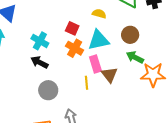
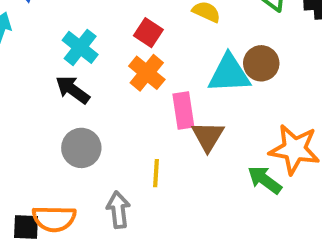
cyan triangle: (99, 40) -> (229, 74), moved
green arrow: (135, 57) -> (265, 180), moved
yellow line: (86, 83) -> (156, 173), moved

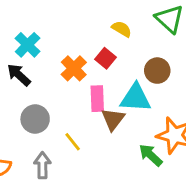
red square: (148, 33) -> (106, 58), moved
cyan triangle: (229, 74) -> (136, 98), moved
gray circle: (81, 148) -> (35, 119), moved
yellow line: (156, 173) -> (73, 142), turned -48

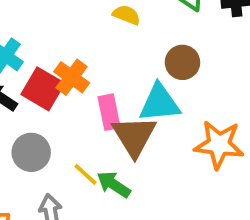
red square: (106, 58) -> (43, 89), moved, size x1.5
brown triangle: (113, 119) -> (134, 136), size x1.4
green arrow: (151, 155) -> (114, 184), moved

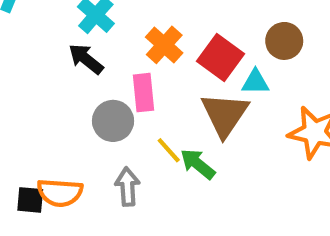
red square: (43, 89) -> (220, 58), moved
cyan triangle: (160, 103) -> (255, 82), size x0.6
pink rectangle: (109, 112) -> (143, 93), moved

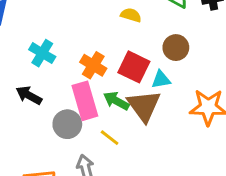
black arrow: (86, 59) -> (29, 95), moved
pink rectangle: (143, 93) -> (85, 101), size x1.4
green arrow: (198, 164) -> (116, 101), moved

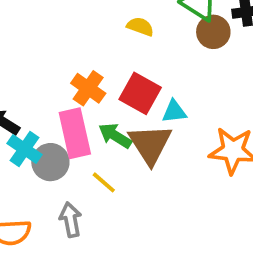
brown circle: (176, 48) -> (213, 32), moved
cyan cross: (42, 53) -> (25, 149), moved

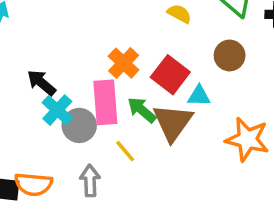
brown circle: (213, 32) -> (230, 55), moved

